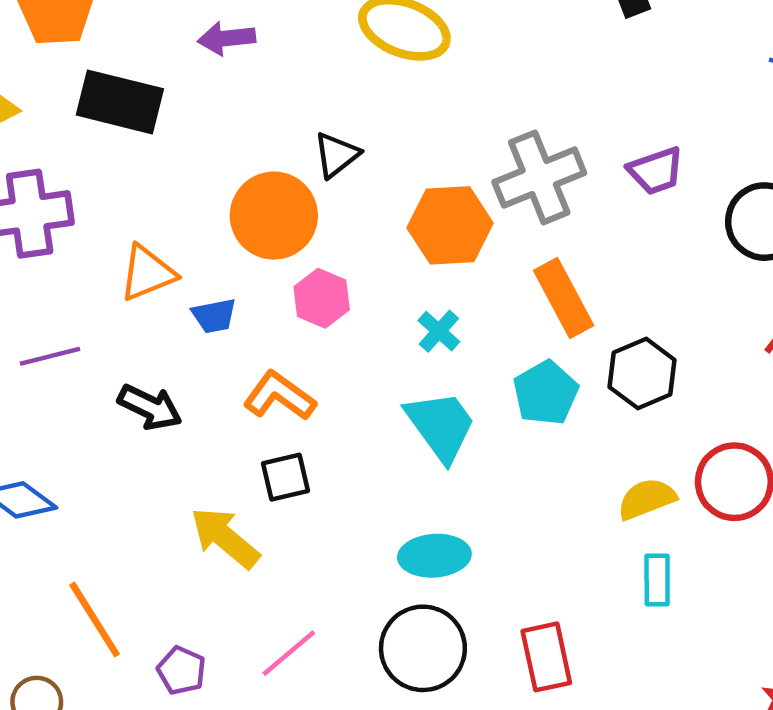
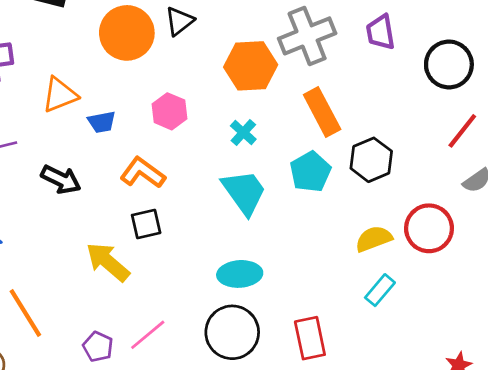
purple trapezoid: (656, 171) -> (381, 32), turned 99
orange circle: (274, 216) -> (127, 33), moved
cyan rectangle: (657, 580) -> (380, 290), turned 40
purple pentagon: (181, 671) -> (98, 347), moved

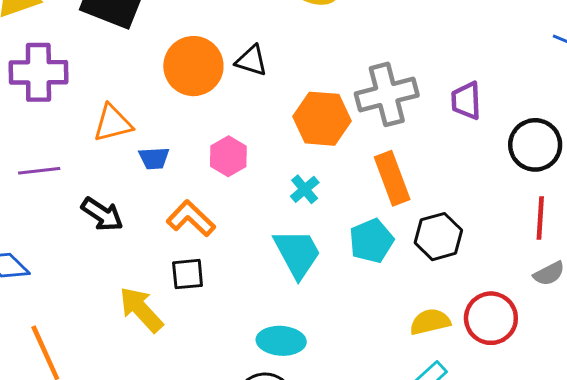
black triangle: (179, 21) -> (252, 61), turned 48
red line: (462, 131) -> (540, 218), turned -42

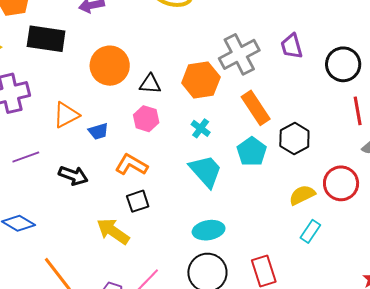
black triangle: (252, 61) -> (150, 84), moved

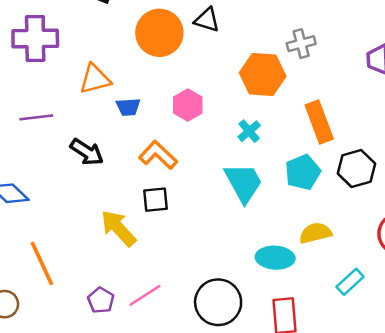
gray cross: (239, 54) -> (301, 44), moved, size x0.6
black triangle: (150, 84) -> (207, 20), moved
yellow semicircle: (302, 195) -> (315, 233), moved
cyan ellipse: (209, 230) -> (275, 258), moved

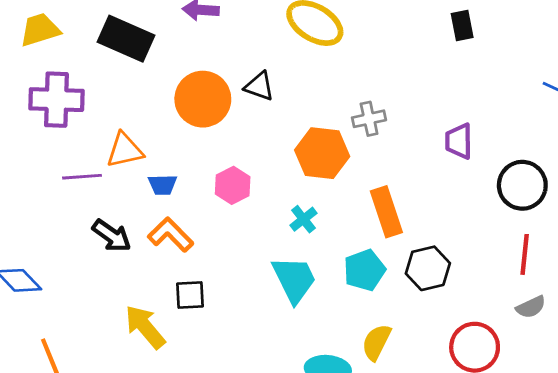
purple line: (36, 117) -> (82, 177), moved
orange L-shape: (158, 155) -> (171, 235), moved
yellow semicircle: (315, 233) -> (376, 342), turned -52

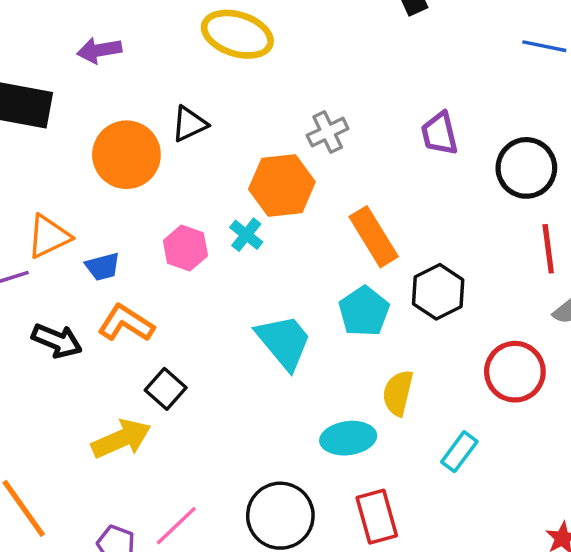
black triangle: (259, 86) -> (189, 124), turned -32
cyan cross: (303, 219) -> (246, 235), moved
black square: (190, 295) -> (166, 389), turned -32
yellow arrow: (145, 327) -> (121, 439), turned 120

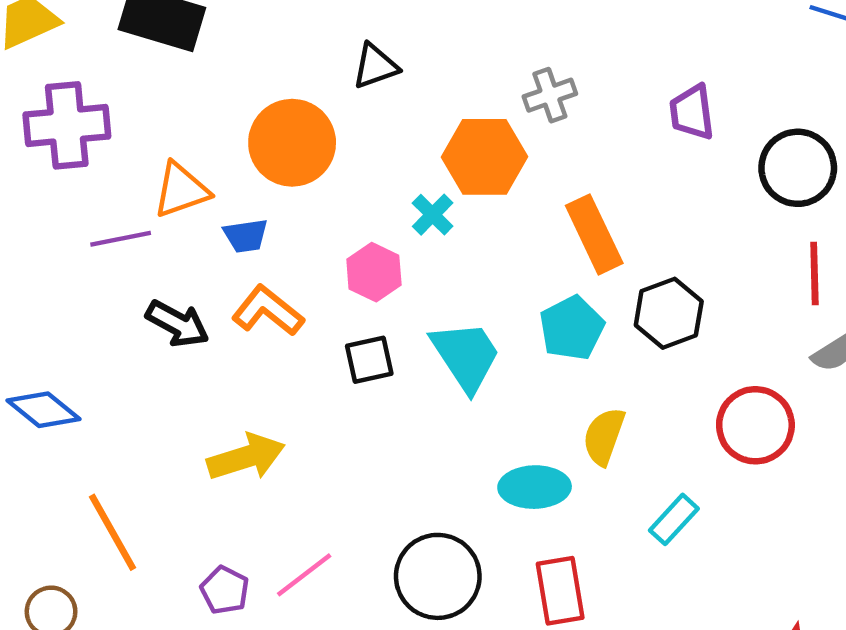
orange circle: (126, 155) -> (292, 143), moved
pink hexagon: (185, 248) -> (374, 272), moved
black square: (166, 389) -> (369, 360), moved, turned 30

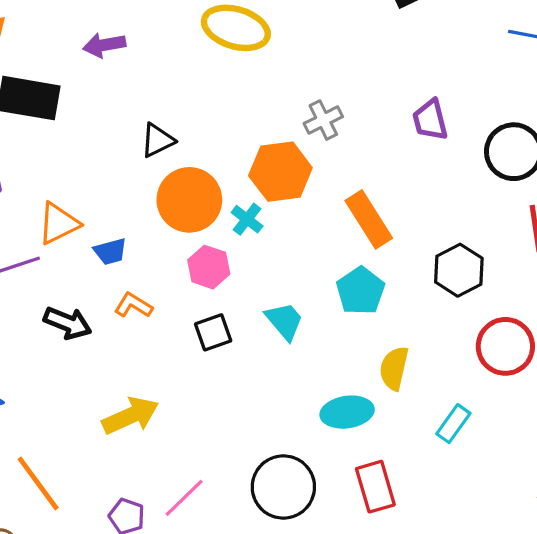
black triangle: (375, 66) -> (158, 140), moved
orange circle: (292, 143) -> (189, 200), moved
orange L-shape: (268, 311) -> (133, 305), size x0.7
black hexagon: (669, 313) -> (459, 270), moved
cyan trapezoid: (466, 356) -> (284, 321), size x0.7

